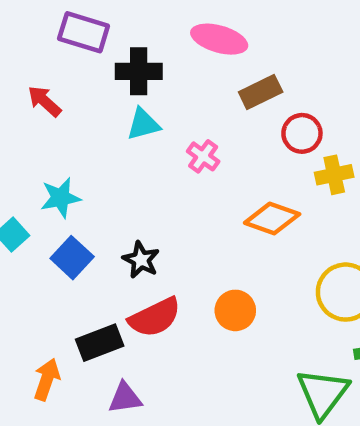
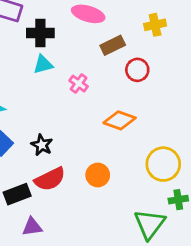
yellow cross: (334, 175) -> (155, 25), moved

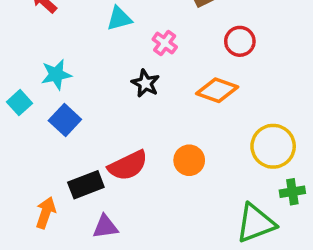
red circle: (137, 70) -> (240, 41), moved
black star: (42, 145) -> (145, 83), moved
green triangle: (150, 224) -> (256, 223), turned 32

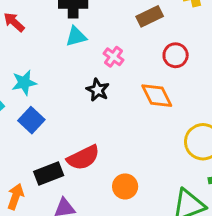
orange diamond: (217, 90) -> (157, 96), turned 44
orange circle: (189, 160) -> (125, 186), moved

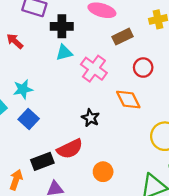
pink cross: (114, 57) -> (94, 69), size x1.6
black star: (98, 90) -> (90, 118), moved

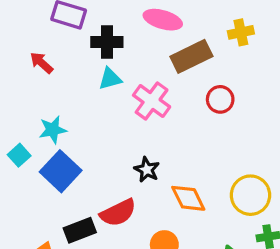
brown rectangle: (123, 37) -> (191, 56), size x1.4
orange diamond: (128, 100) -> (188, 198), moved
blue square: (29, 119) -> (61, 171), size x1.4

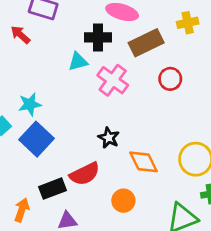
black cross: (107, 42) -> (98, 37), moved
red arrow: (41, 63) -> (20, 35), moved

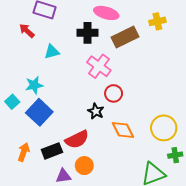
cyan triangle: (78, 61) -> (52, 52), moved
red circle: (170, 79) -> (114, 93), moved
orange circle: (123, 201) -> (84, 166), moved
orange arrow: (22, 210) -> (24, 152), moved

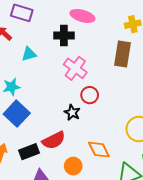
brown rectangle: (125, 37) -> (123, 54), moved, turned -55
orange diamond: (123, 130) -> (99, 150), moved
orange circle: (84, 166) -> (73, 166), moved

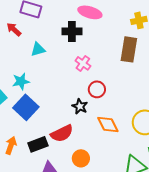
pink cross: (75, 68) -> (83, 63), size x0.7
orange diamond: (99, 150) -> (108, 124), moved

